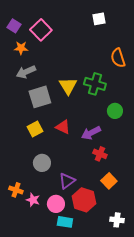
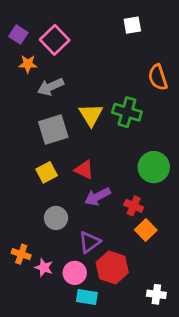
gray arrow: (26, 72) -> (51, 87), moved
green circle: (115, 111) -> (154, 167), moved, size x1.5
purple arrow: (91, 133) -> (97, 197), moved
orange square: (109, 181) -> (146, 230), moved

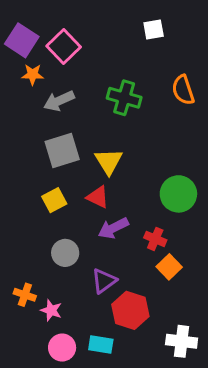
purple square: (18, 34) -> (22, 40), size x1.5
green cross: (127, 112) -> (124, 98), moved
yellow triangle: (91, 115) -> (109, 161), moved
pink circle: (75, 273) -> (62, 348), moved
white cross: (156, 294) -> (182, 341), size x1.4

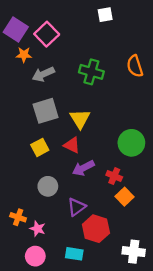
white square: (154, 29) -> (105, 15), moved
pink circle: (62, 348) -> (35, 256), moved

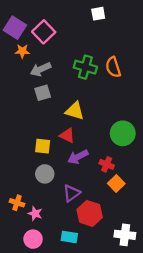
orange semicircle: (135, 66) -> (113, 67), moved
gray square: (46, 111) -> (43, 93), moved, size x0.7
yellow triangle: (80, 119) -> (75, 111), turned -42
yellow square: (40, 147) -> (43, 146), moved, turned 35

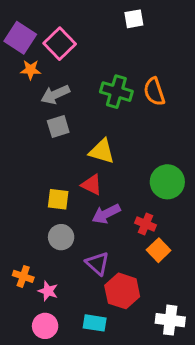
purple triangle: (71, 193) -> (97, 263), turned -42

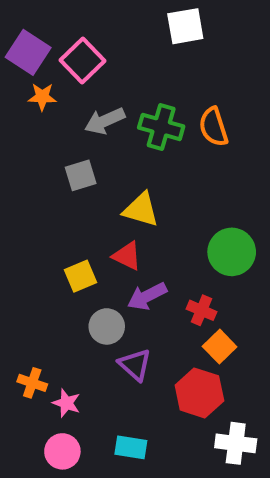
white square: (134, 19) -> (185, 26), size x1.4
gray arrow: (55, 94) -> (105, 121), moved
yellow square: (58, 199) -> (81, 276), turned -30
gray circle: (61, 237) -> (107, 326), moved
red hexagon: (122, 291) -> (199, 393), moved

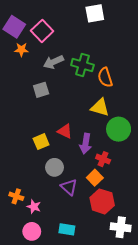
orange semicircle: (214, 127) -> (105, 77), moved
yellow triangle: (141, 210) -> (100, 107), moved
purple arrow: (147, 296) -> (86, 144), moved, turned -54
orange square: (220, 347) -> (95, 178), moved

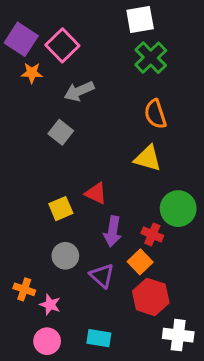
green cross: (82, 65) -> (151, 58), moved, turned 30
gray square: (41, 90) -> (61, 132), turned -35
green circle: (119, 129) -> (178, 209), moved
purple arrow: (86, 144) -> (113, 231), moved
gray circle: (54, 167) -> (65, 256), moved

